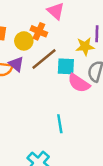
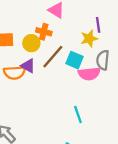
cyan square: (66, 66) -> (74, 60), turned 30
pink semicircle: (79, 83) -> (89, 74), turned -30

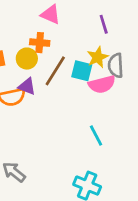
yellow star: (89, 39) -> (98, 57), moved

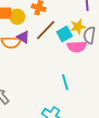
yellow circle: (27, 59) -> (17, 17), moved
cyan square: (82, 71) -> (64, 34), turned 35

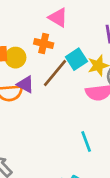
cyan square: (64, 34) -> (76, 59), moved

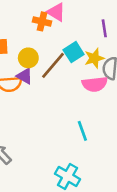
orange cross: (44, 43) -> (42, 21), moved
yellow circle: (15, 58) -> (28, 58), moved

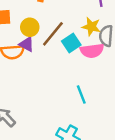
cyan square: (74, 52) -> (71, 43), moved
yellow star: (94, 58) -> (91, 27), turned 30

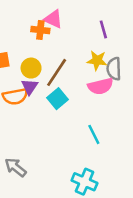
cyan square: (71, 43) -> (58, 99), moved
purple triangle: (27, 44) -> (30, 87), turned 42

